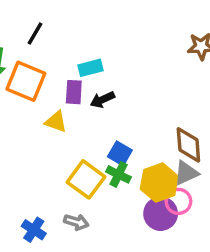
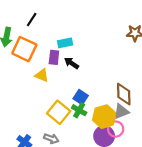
black arrow: (102, 100) -> (71, 63), turned 56

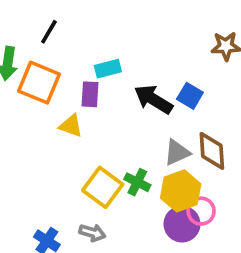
black arrow: (71, 63) -> (153, 99), moved, size x1.5
blue square: (81, 97) -> (190, 96), moved
gray triangle: (121, 111) -> (177, 152), moved

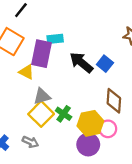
purple rectangle: (90, 94) -> (41, 54), size x1.6
gray triangle: (177, 152) -> (42, 96), moved
pink circle: (201, 211) -> (108, 129), moved

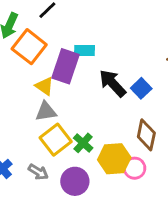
gray triangle: (42, 96) -> (46, 111), moved
purple circle: (88, 145) -> (75, 181), moved

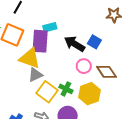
yellow triangle: (44, 86) -> (30, 58), size x1.6
brown diamond: (146, 135) -> (106, 72), turned -30
pink circle: (135, 168) -> (84, 66), moved

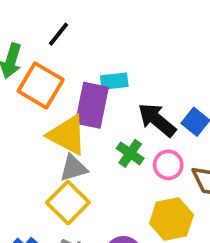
green cross: (66, 89) -> (130, 153), moved
yellow square: (47, 92) -> (68, 203), moved

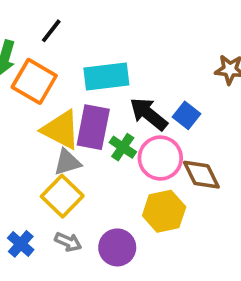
cyan rectangle: (114, 81) -> (106, 76), size x1.6
purple rectangle: (92, 105) -> (93, 127), moved
pink circle: (168, 165) -> (160, 158), size x1.5

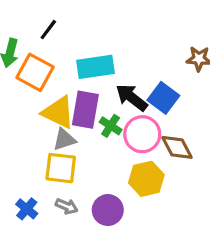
blue square: (187, 115) -> (163, 98), size x1.4
yellow square: (62, 196) -> (61, 168), turned -36

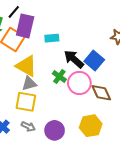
black line: (48, 30) -> (14, 12), moved
cyan rectangle: (95, 67) -> (52, 38), size x0.6
purple rectangle: (85, 110) -> (25, 26), moved
yellow hexagon: (146, 179) -> (91, 126), moved

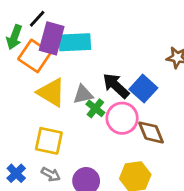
cyan rectangle: (52, 38) -> (75, 42), moved, size x1.6
gray triangle: (29, 84) -> (83, 95), moved

